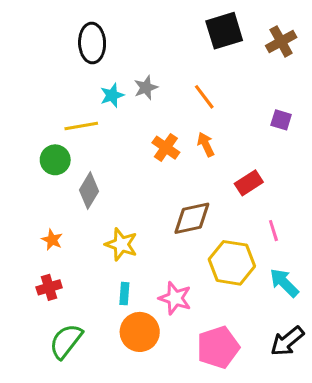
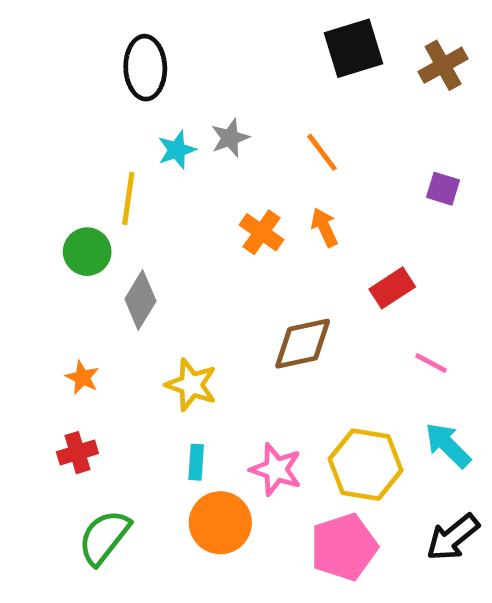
yellow line: (81, 126) -> (128, 198), turned -72
pink line: (273, 231) -> (431, 363), turned -45
yellow hexagon: (232, 263) -> (366, 465), moved

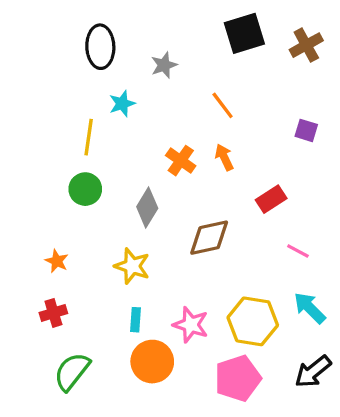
gray star: (230, 138) -> (164, 65), moved
green circle: (87, 252) -> (85, 189), moved
gray diamond: (140, 300) -> (147, 207), moved

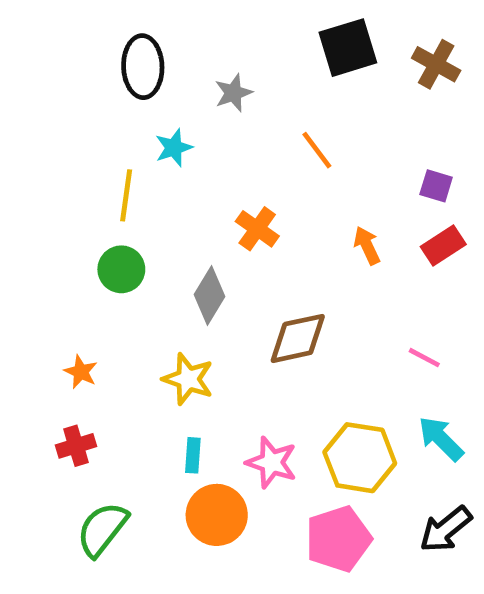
brown cross: (306, 45) -> (436, 64), turned -32
orange arrow: (224, 157) -> (367, 245), moved
red rectangle: (271, 199) -> (443, 245), moved

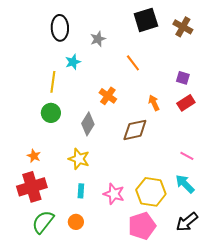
brown diamond: (298, 338) -> (135, 130), moved
pink line: (424, 358) -> (187, 156), moved
red cross: (76, 446) -> (32, 187), size x1.8
orange circle: (217, 515) -> (76, 222), moved, size x0.6

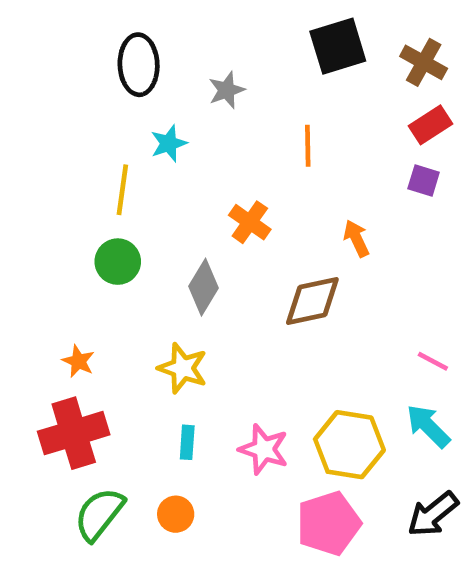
orange line: (133, 63) -> (308, 146), turned 36
red rectangle: (186, 103) -> (431, 125), moved

